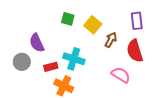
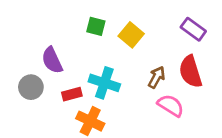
purple rectangle: (137, 21) -> (193, 29), turned -48
brown arrow: (111, 40) -> (157, 77), moved

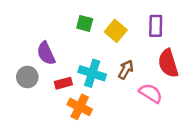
purple rectangle: (193, 29) -> (156, 26), moved, turned 55
brown arrow: (157, 77) -> (126, 70), moved

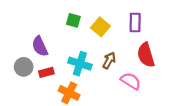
red rectangle: (63, 83) -> (46, 72), moved

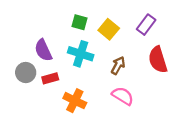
purple rectangle: (135, 23) -> (146, 25), turned 36
cyan cross: (80, 64) -> (81, 54), moved
pink semicircle: (131, 81) -> (123, 96), moved

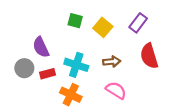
cyan cross: (81, 54) -> (76, 65), moved
brown arrow: (118, 65) -> (112, 62), turned 56

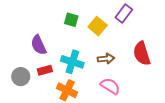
purple rectangle: (138, 23) -> (124, 13), moved
gray circle: (24, 68) -> (21, 77), moved

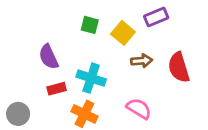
purple rectangle: (124, 13) -> (156, 17), turned 30
brown arrow: (106, 59) -> (142, 61), moved
gray circle: (21, 77) -> (18, 114), moved

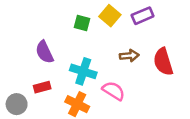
yellow square: (123, 33) -> (110, 16), moved
red rectangle: (57, 89) -> (42, 87), moved
pink semicircle: (139, 109) -> (114, 91), moved

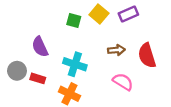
red rectangle: (42, 87) -> (38, 78), turned 32
pink semicircle: (114, 91) -> (123, 82), moved
gray circle: (17, 104) -> (17, 71), moved

